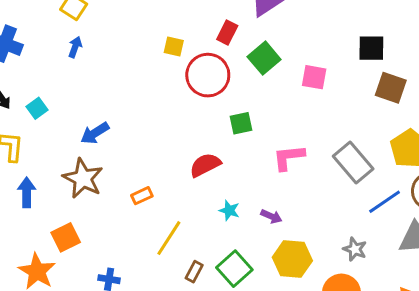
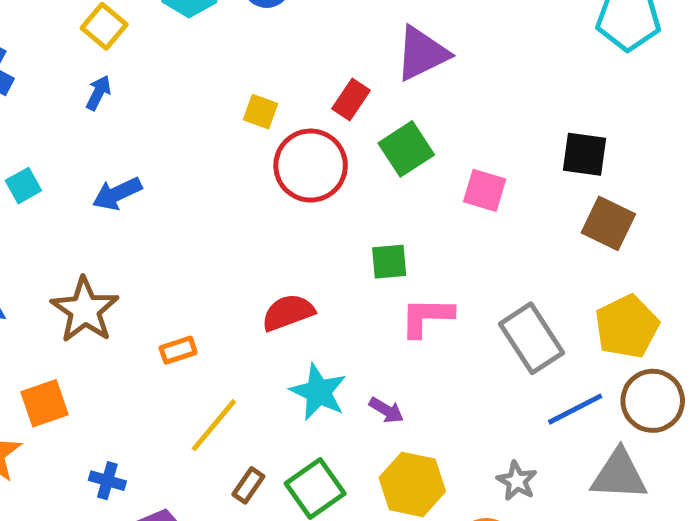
green square: (241, 123) -> (389, 262), moved
blue arrow: (95, 133) -> (117, 194), moved
cyan star: (229, 210) -> (318, 392), size x1.6

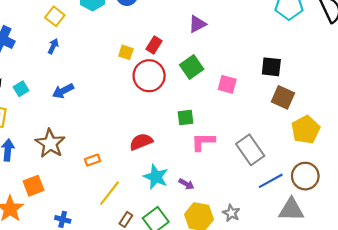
purple triangle: (422, 53) -> (197, 24), size x0.7
red rectangle: (351, 100) -> (154, 45), moved
yellow pentagon: (627, 327) -> (306, 130), moved
gray star: (517, 481) -> (231, 213), moved

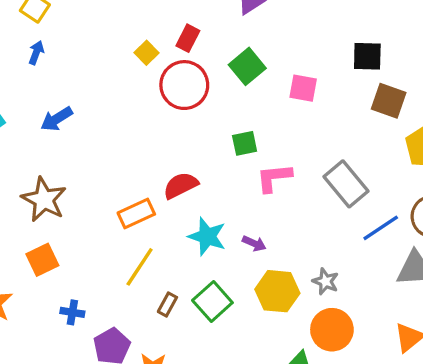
yellow square: (126, 52) -> (147, 53), turned 32
orange rectangle: (92, 160) -> (136, 213), moved, size x1.5
orange square: (34, 186) -> (42, 260), moved

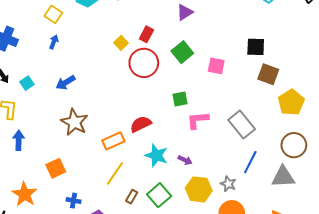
brown star: (44, 200) -> (74, 122), moved
blue line: (381, 228) -> (250, 162), moved, turned -30

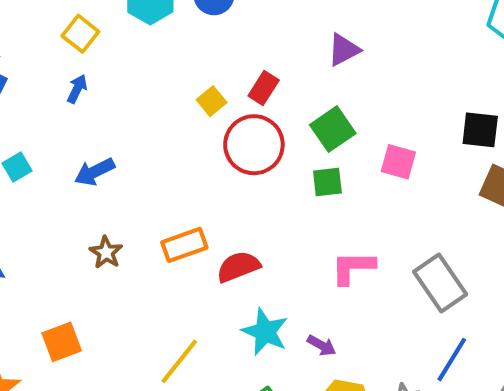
green square: (180, 99) -> (327, 182), moved
brown star: (74, 122) -> (106, 252), size x0.6
orange rectangle: (113, 141) -> (184, 245), moved

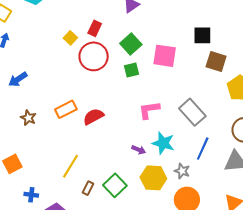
pink square: (398, 162) -> (165, 56), size x1.4
cyan star: (265, 332) -> (163, 143), moved

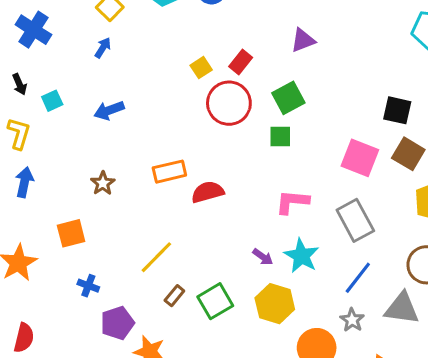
pink square: (165, 56) -> (360, 158), moved
brown star: (28, 118) -> (103, 183), moved
gray star: (182, 171) -> (352, 320), moved

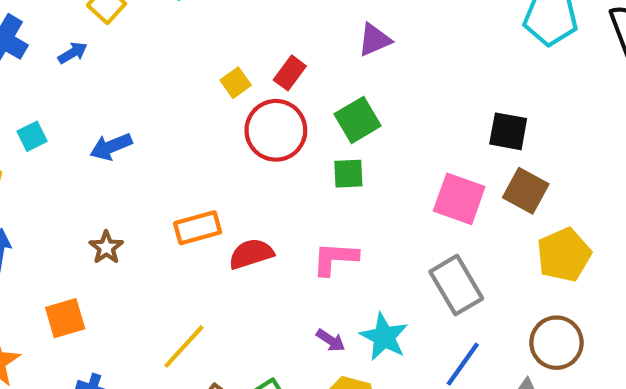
blue arrow: (103, 48) -> (73, 53), moved, turned 30
pink L-shape: (292, 202) -> (335, 259), moved

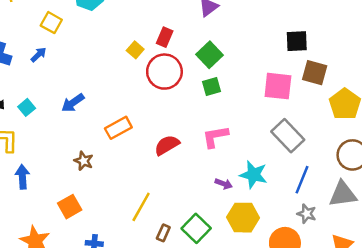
orange rectangle: (198, 228) -> (118, 128), moved

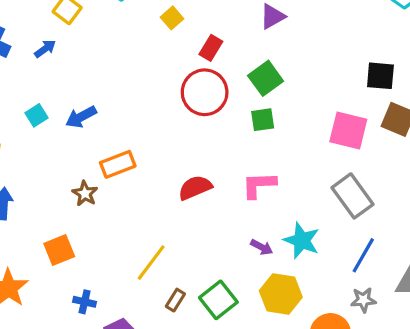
yellow square: (135, 50) -> (172, 18), moved
cyan square: (27, 107) -> (37, 115), moved
orange rectangle: (118, 128) -> (118, 164), moved
gray star: (307, 214) -> (363, 300), turned -30

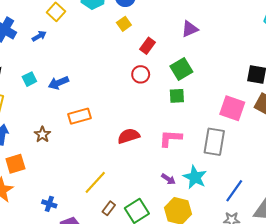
red circle: (205, 92) -> (141, 74), size x0.6
brown star: (85, 193) -> (42, 134), moved
gray rectangle: (353, 196) -> (214, 142), moved, turned 40
orange square: (59, 250) -> (15, 164), moved

